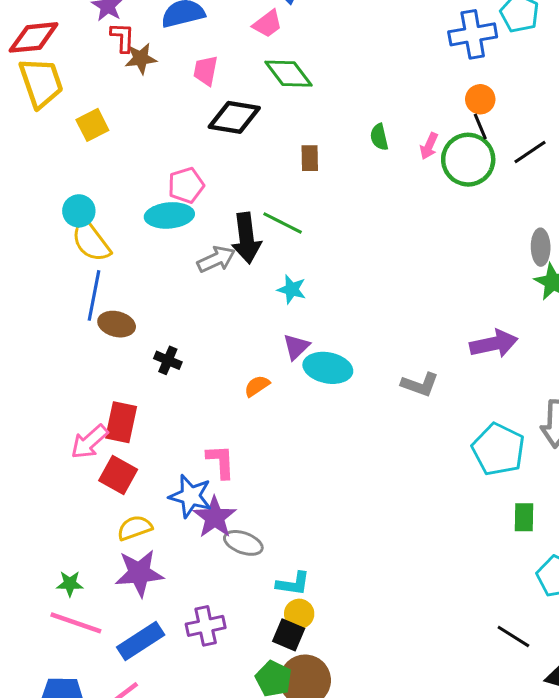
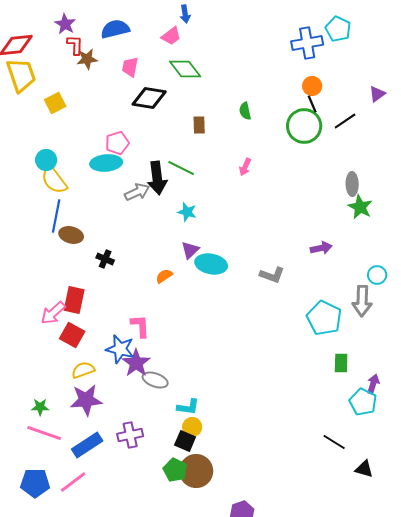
pink arrow: (429, 146) -> (245, 167), moved
purple arrow: (494, 344) -> (321, 248), size x0.7

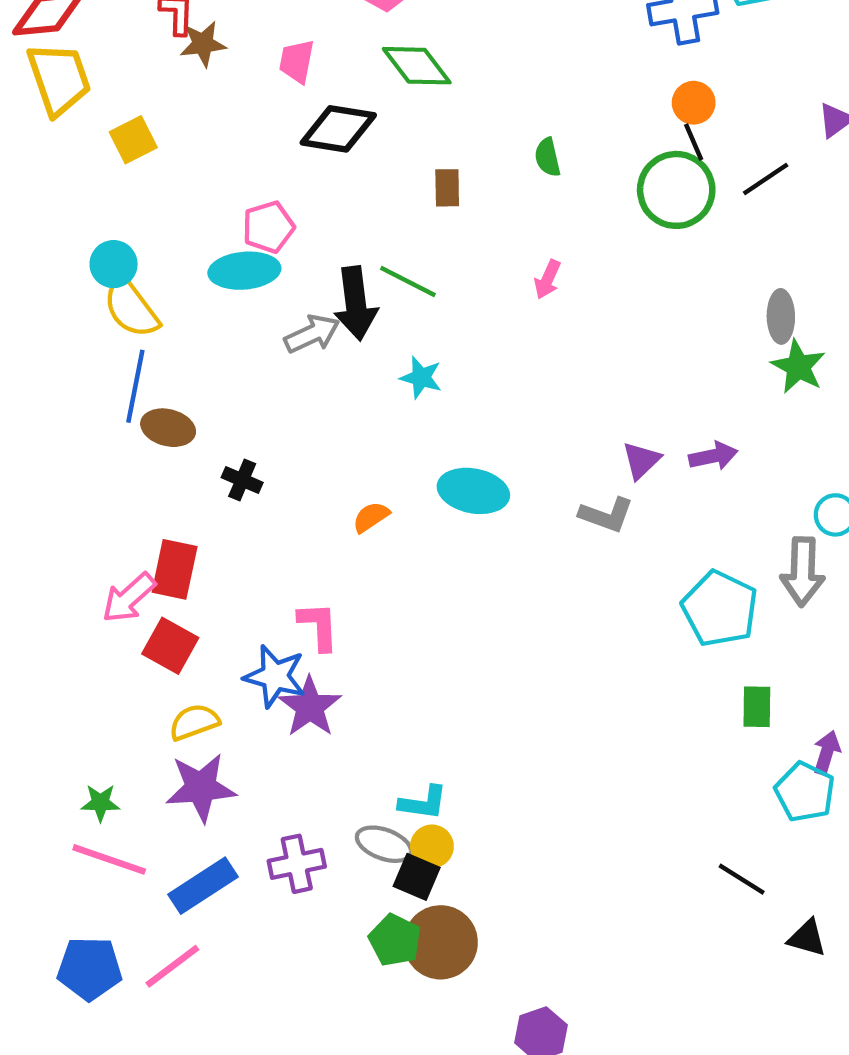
purple triangle: (190, 250) -> (641, 460), moved
gray ellipse: (155, 380) -> (384, 844), moved

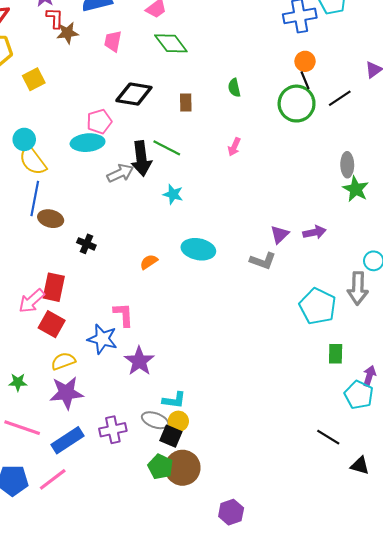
black diamond: (338, 129) -> (134, 94), moved
purple star: (310, 707) -> (139, 361), moved
green star: (100, 803) -> (18, 382), moved

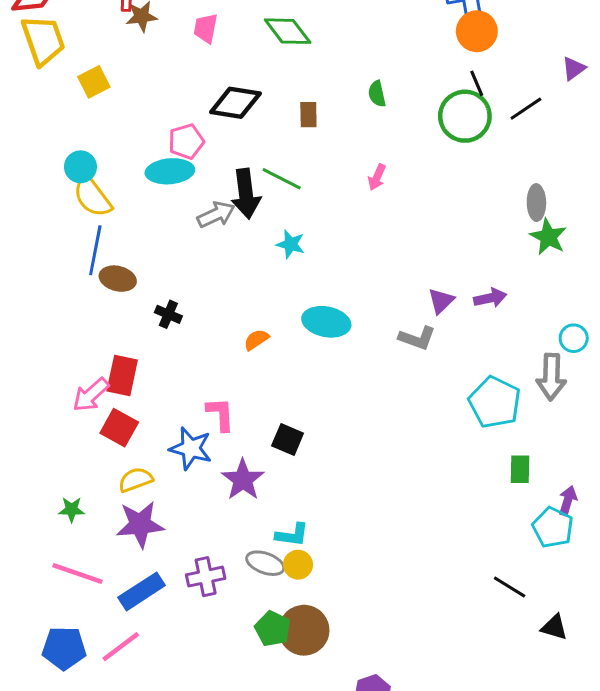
orange circle: (305, 61) -> (477, 31), moved, size x1.4
black square: (171, 436) -> (288, 439), moved

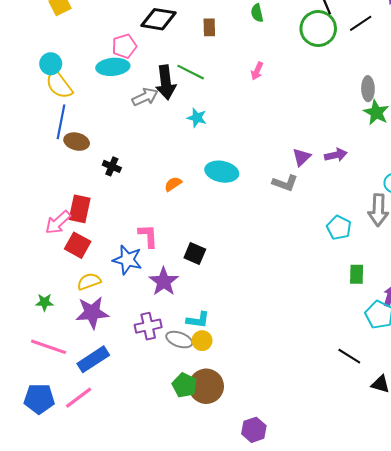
cyan pentagon: (495, 402) -> (339, 228), size x0.7
purple cross: (206, 577) -> (148, 326), moved

